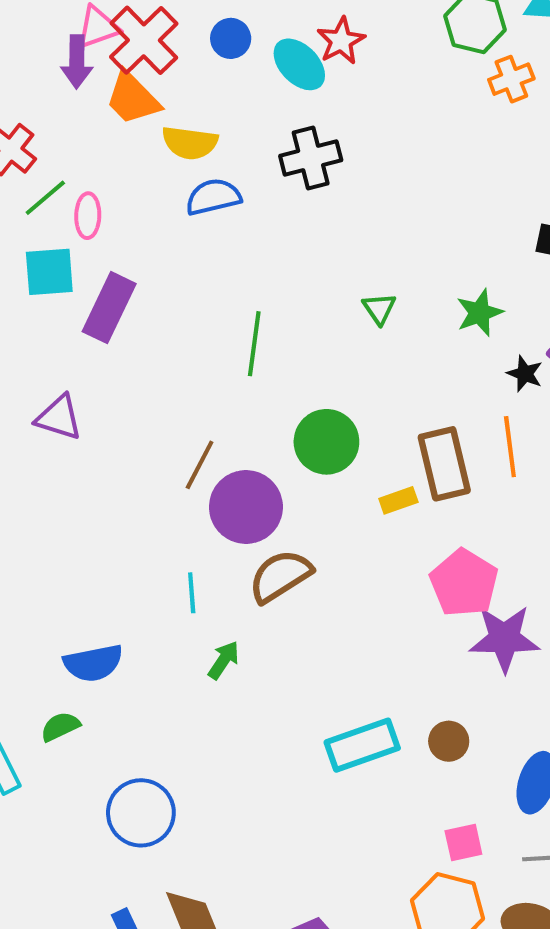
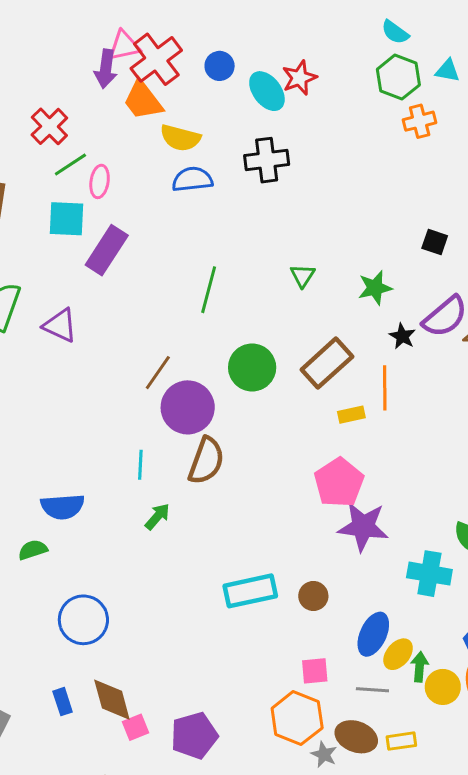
brown rectangle: (444, 464) -> (327, 363), moved, turned 54
yellow rectangle: (398, 500) -> (351, 415), moved
brown semicircle: (280, 576) -> (206, 461), turned 135

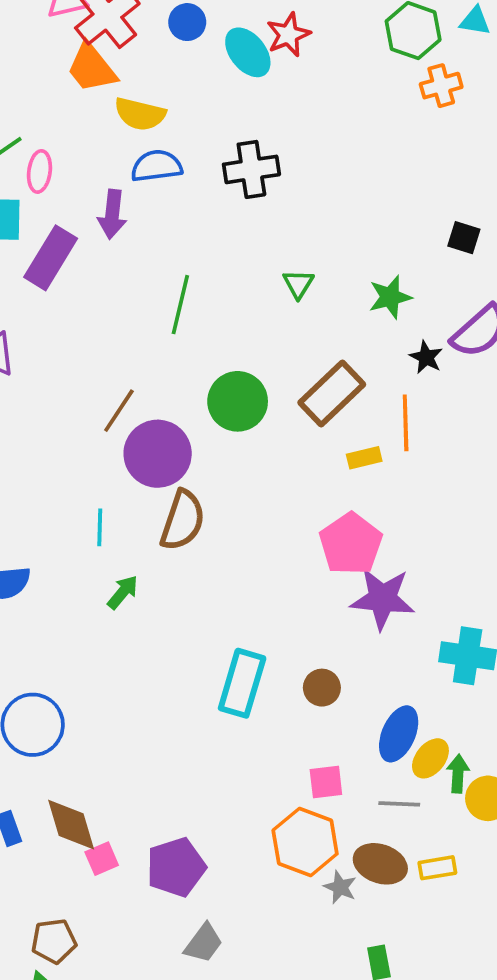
purple arrow: (106, 69) -> (112, 214), moved
black cross: (267, 160) -> (251, 169), moved
cyan rectangle: (250, 591) -> (242, 683), turned -60

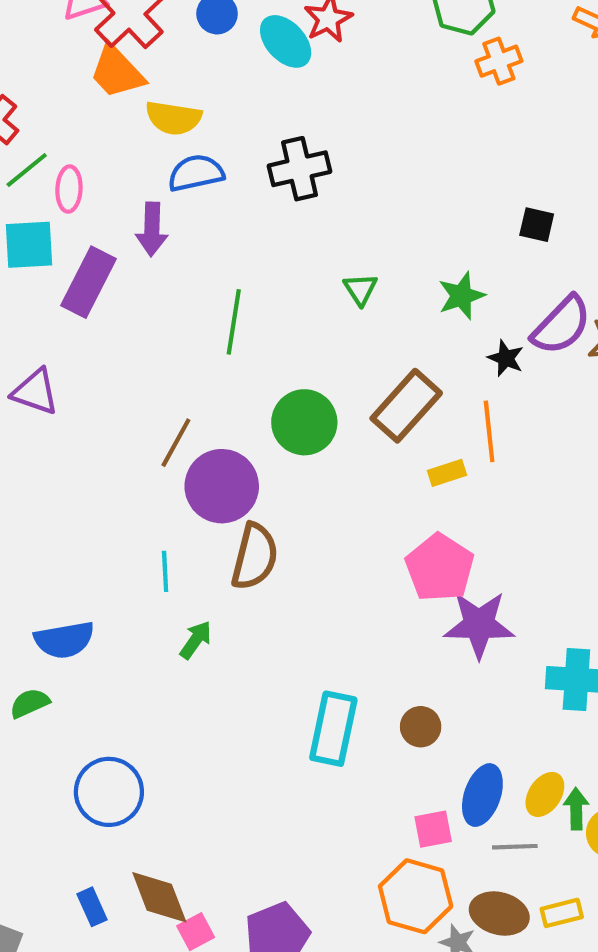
blue ellipse: (399, 734) -> (482, 795), moved

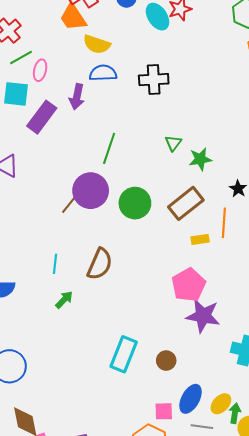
green star: (461, 296) -> (200, 159), moved
purple circle: (222, 486) -> (91, 191), moved

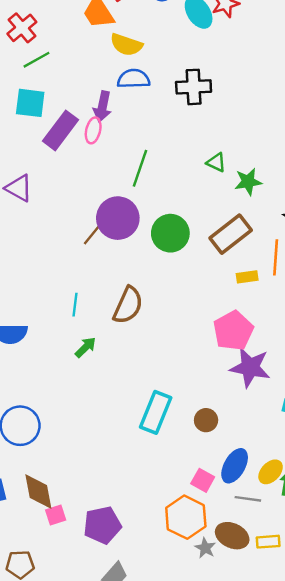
pink ellipse: (40, 70) -> (93, 130), moved
green triangle: (173, 143) -> (216, 162), turned -42
pink square: (164, 411) -> (203, 480), turned 30

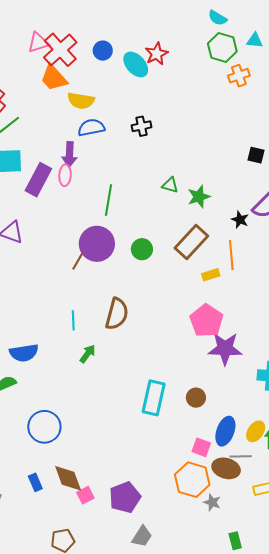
black cross: (194, 87) -> (142, 126), size x0.7
green circle: (170, 233) -> (142, 249), size x0.7
brown ellipse: (232, 536) -> (226, 468), moved

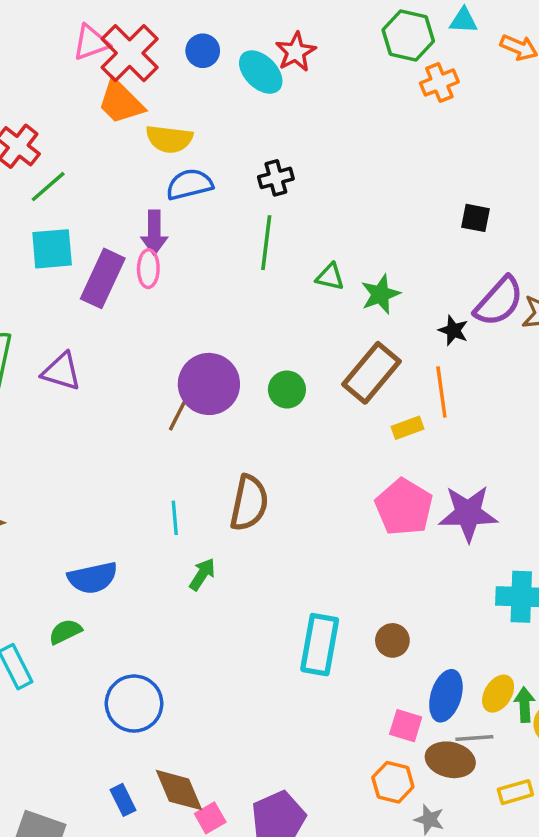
green line: (108, 200) -> (266, 243), moved
purple star: (225, 349) -> (468, 513), moved
orange hexagon: (192, 480) -> (393, 782), size x0.7

